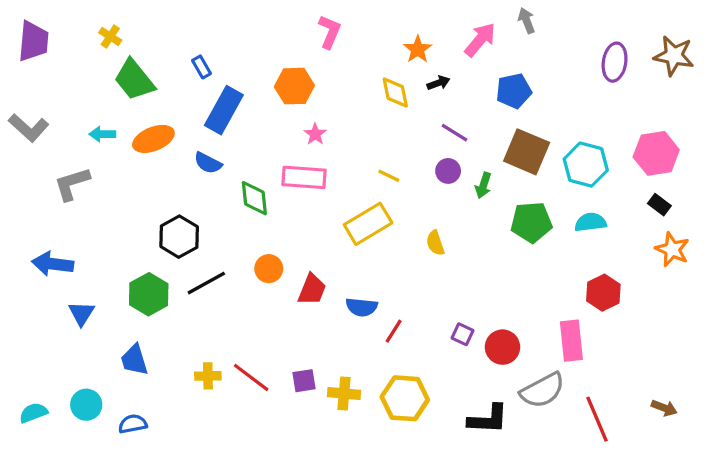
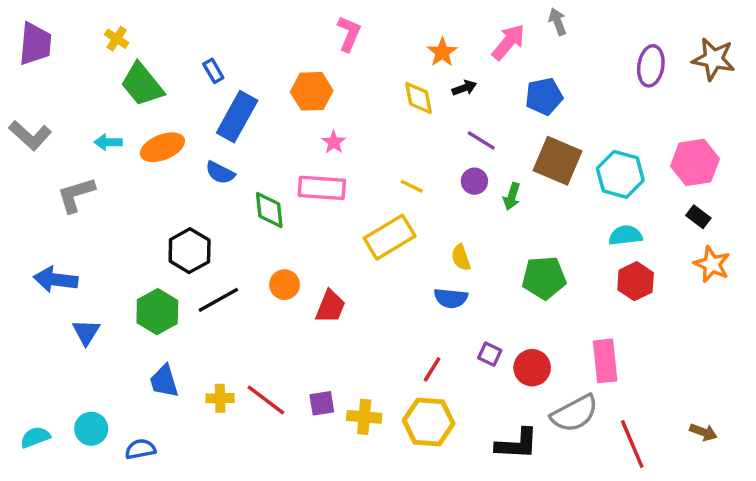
green pentagon: (531, 222) -> (544, 278), moved
red hexagon: (603, 293) -> (636, 281), moved
blue semicircle: (362, 307) -> (451, 298), moved
red line: (394, 331) -> (432, 369), moved
blue trapezoid: (134, 360) -> (164, 381), moved

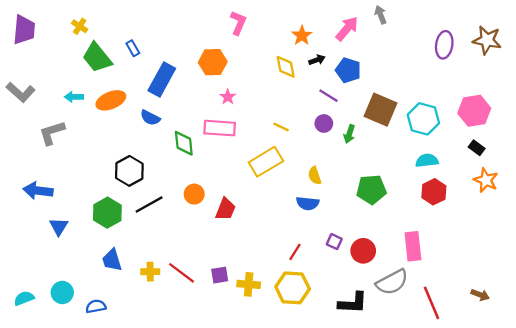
blue rectangle: (213, 71) -> (133, 48), moved
blue pentagon: (544, 96) -> (348, 70), moved, turned 30

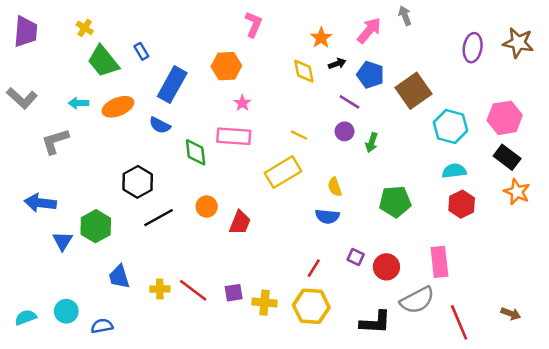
brown square: (381, 110) -> (414, 91), moved, turned 32
black rectangle: (477, 148) -> (507, 157), size x1.5
green hexagon: (107, 213) -> (96, 226), moved

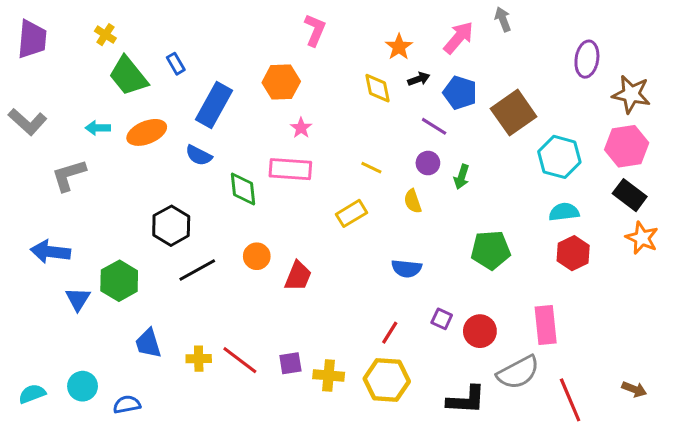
brown star: (518, 43) -> (631, 94), moved
yellow rectangle: (283, 172) -> (352, 213), size x0.7
yellow semicircle: (335, 187) -> (413, 201), moved

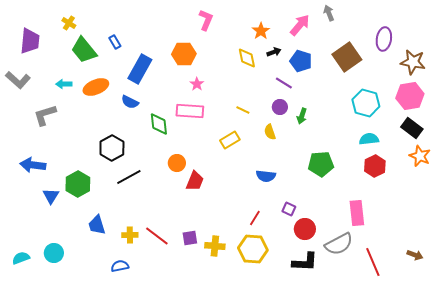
purple trapezoid: (32, 39) -> (30, 41), moved
brown square: (514, 113) -> (347, 57), moved
orange circle: (257, 256) -> (177, 163), moved
red circle: (480, 331) -> (305, 229), moved
blue semicircle: (127, 404) -> (120, 266), moved

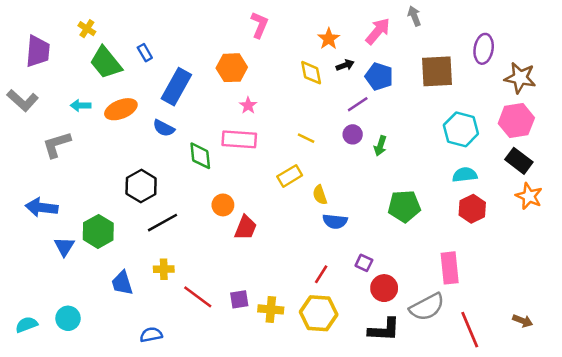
brown square: (347, 57) -> (437, 71), turned 32
purple line: (284, 83) -> (358, 104), turned -66
yellow semicircle: (270, 132) -> (320, 195), moved
yellow cross: (130, 235) -> (164, 269), moved

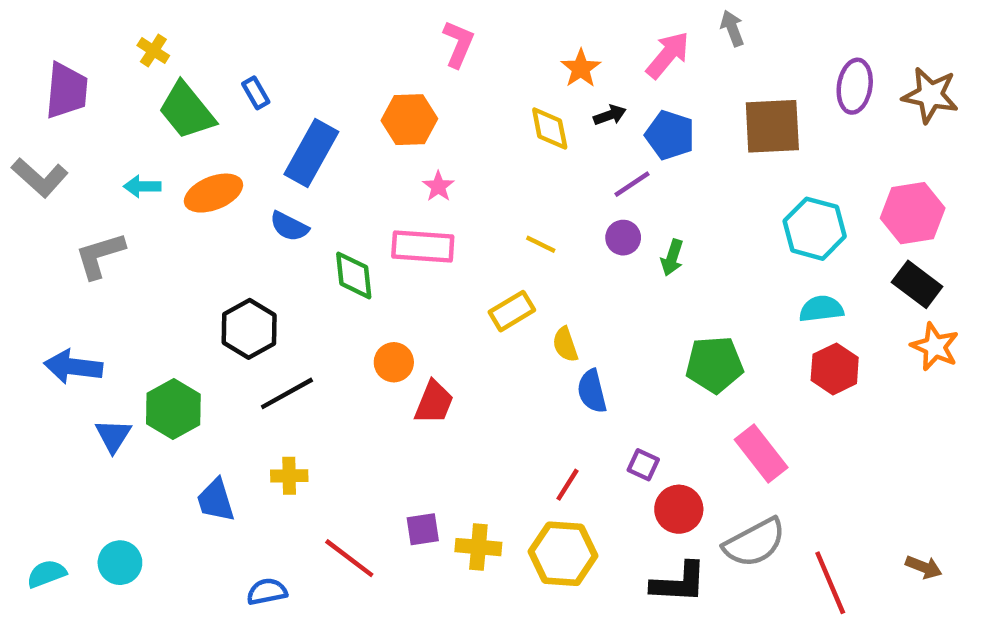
brown star: (520, 78) -> (930, 95), moved
blue semicircle: (335, 221) -> (592, 391), turned 70
pink rectangle: (450, 268) -> (761, 454), moved, turned -32
red line: (198, 297) -> (349, 558), moved

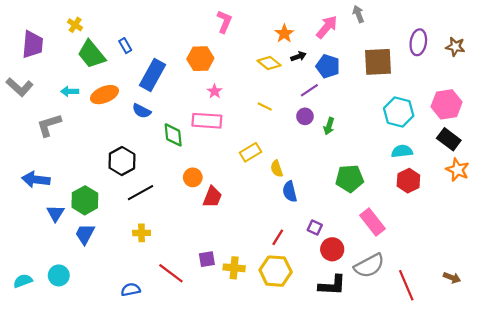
brown star: (930, 95) -> (455, 47), size x0.7
yellow diamond: (550, 128) -> (269, 63), turned -40
yellow line: (541, 244) -> (265, 107), moved
blue trapezoid: (216, 500) -> (85, 234), moved, turned 45

